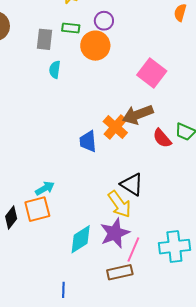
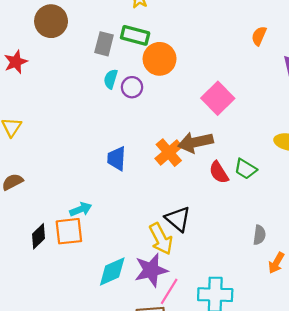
purple circle: (104, 21) -> (132, 87), moved
green rectangle: (71, 28) -> (135, 35), size x1.4
blue trapezoid: (88, 141) -> (117, 159), moved

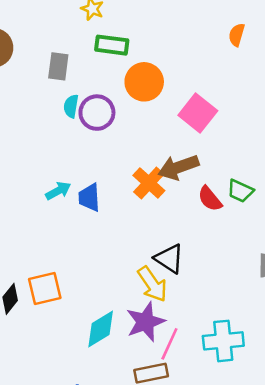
green rectangle: (135, 35) -> (112, 45), moved
orange circle: (160, 59) -> (144, 82), moved
purple circle: (132, 87) -> (97, 113), size x1.4
cyan arrow: (81, 209) -> (58, 191), moved

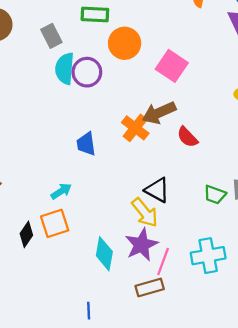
gray rectangle: (58, 66) -> (51, 36), turned -30
cyan semicircle: (71, 106) -> (65, 69), size x1.6
cyan arrow: (58, 191) -> (61, 191), moved
green trapezoid: (240, 191) -> (215, 195), moved
cyan diamond: (101, 329) -> (104, 254), turned -44

